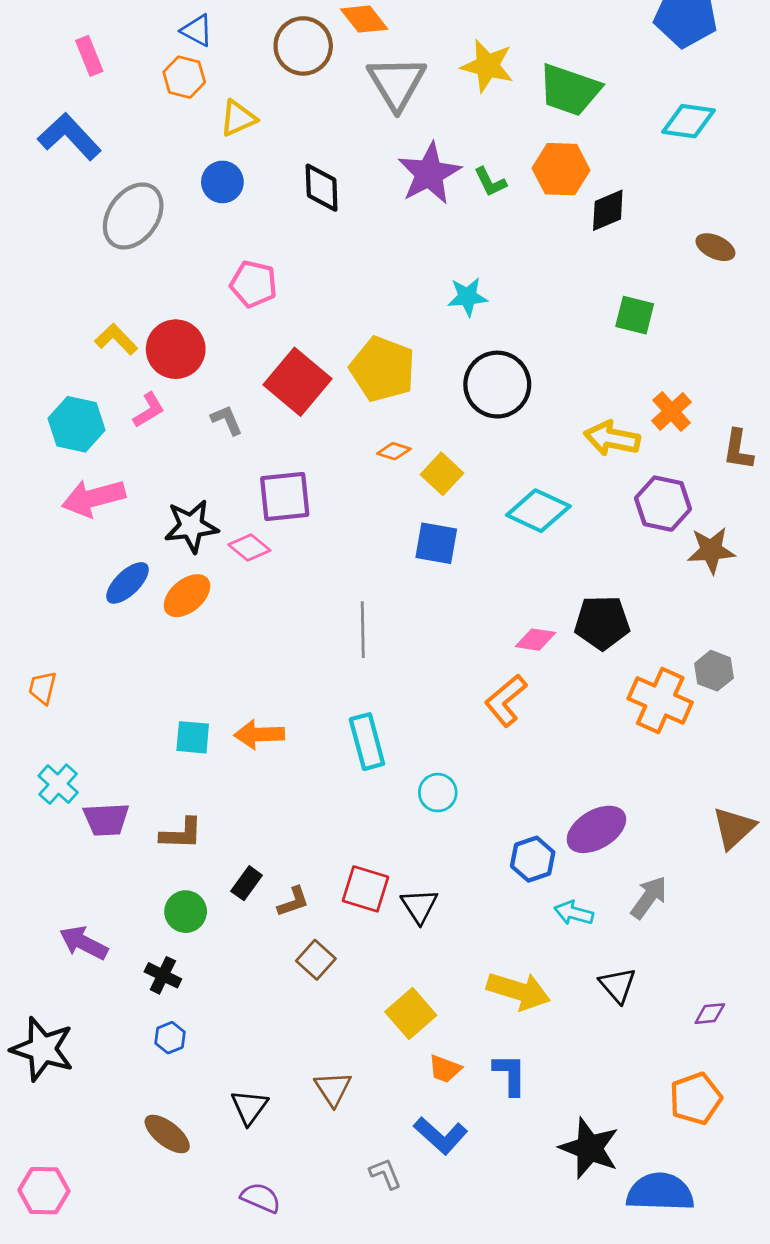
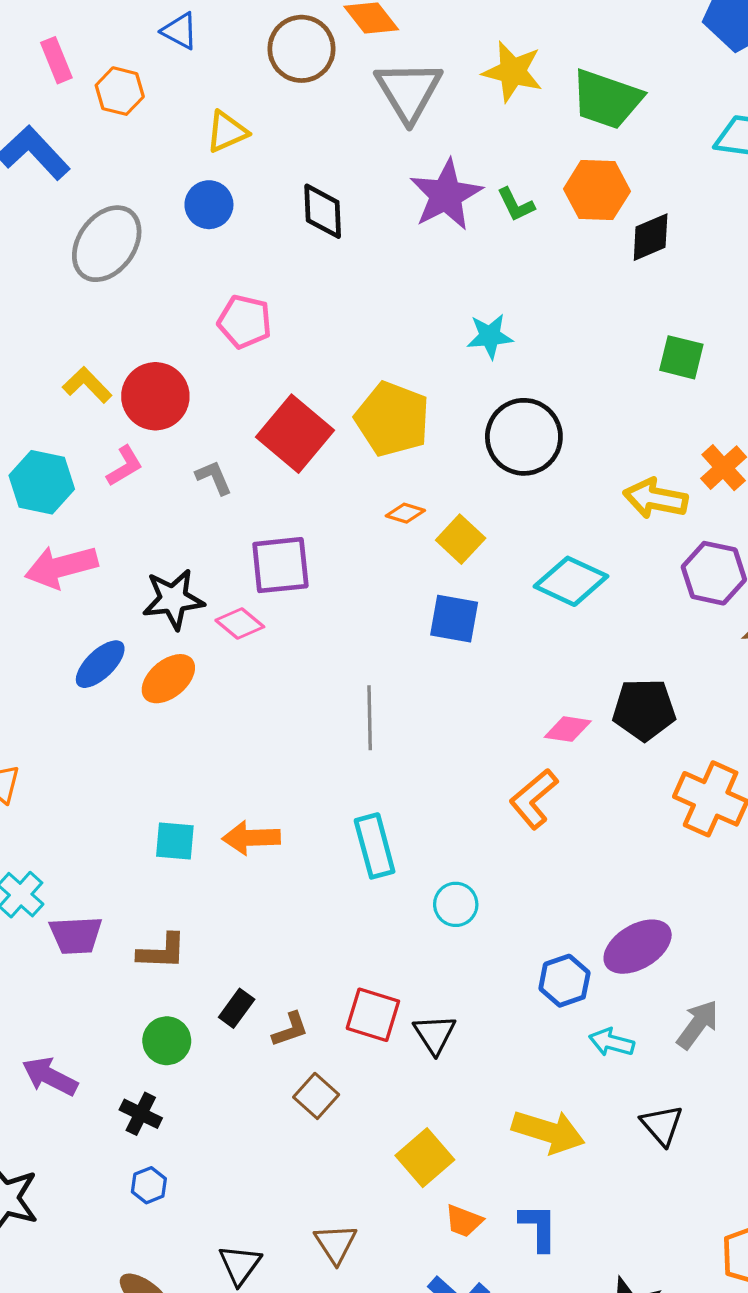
orange hexagon: (184, 77) -> (120, 91), moved

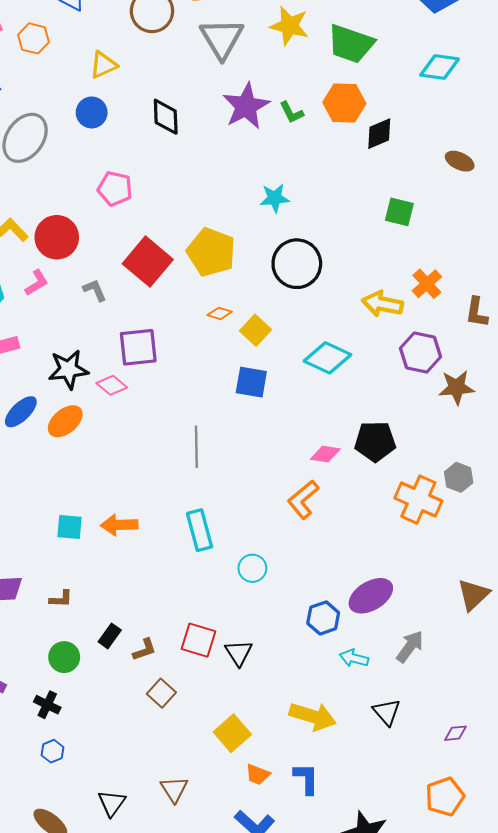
brown L-shape: (162, 951) -> (61, 599), size x0.7

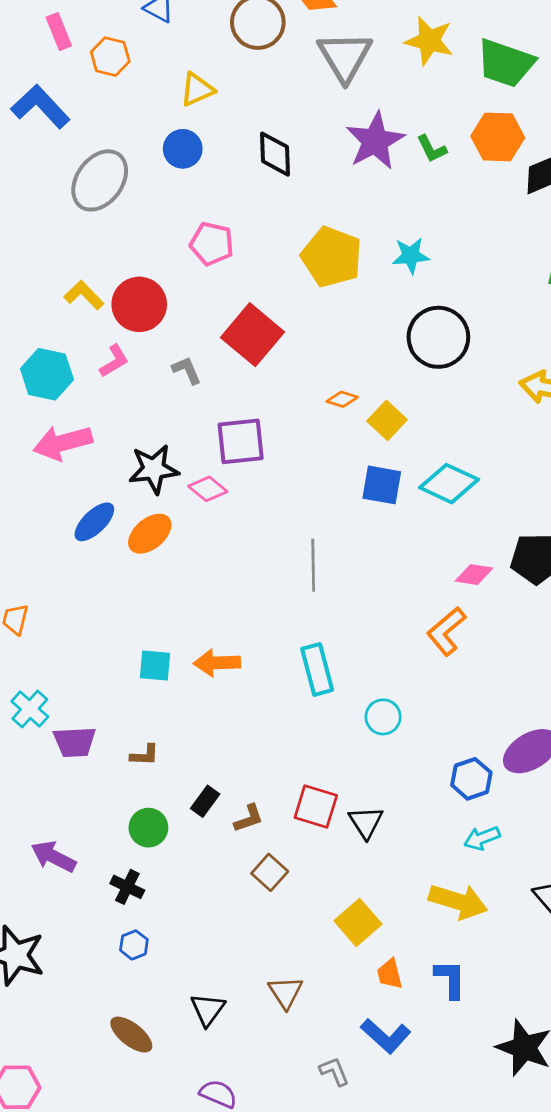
yellow pentagon: (211, 252) -> (332, 257), moved
cyan diamond: (327, 358) -> (449, 484), moved
cyan arrow: (354, 658) -> (482, 838), moved, turned -36
orange trapezoid: (258, 774) -> (390, 974), turned 55

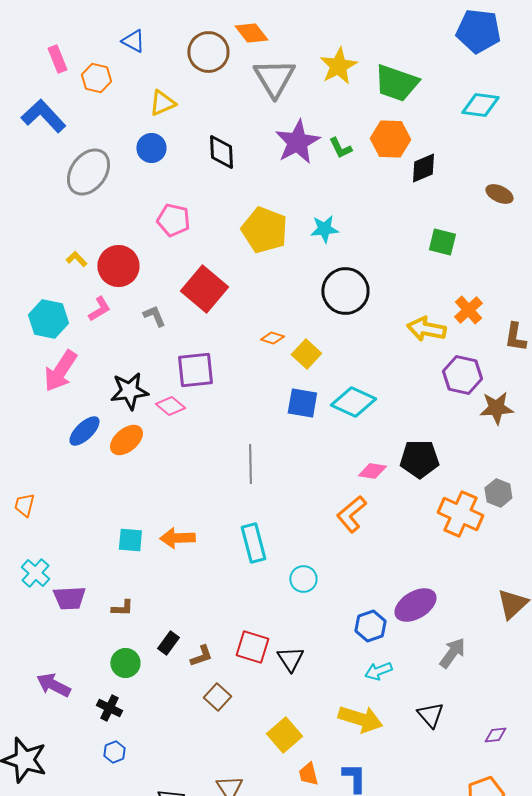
yellow star: (429, 41) -> (338, 66), turned 30
yellow L-shape: (84, 295) -> (76, 259), size x0.7
pink arrow: (63, 443) -> (60, 371), turned -42

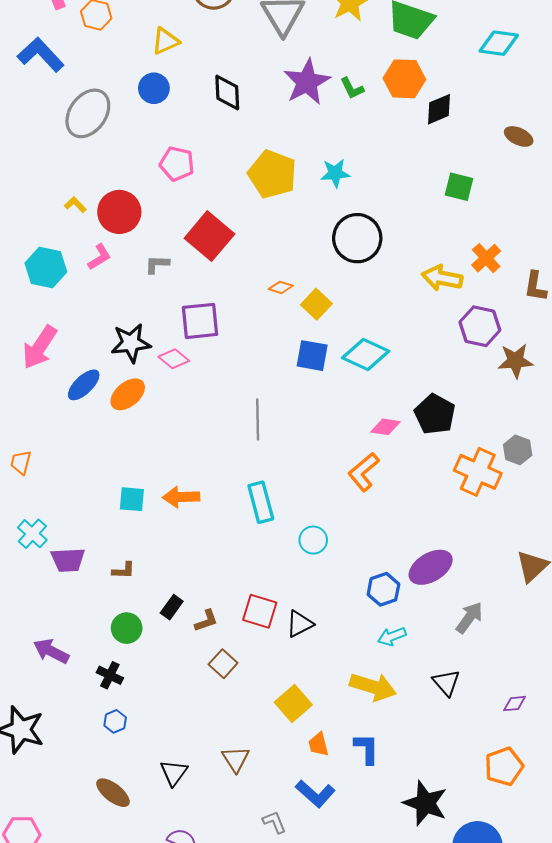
gray L-shape: (154, 316) -> (157, 264), turned -65
pink arrow: (60, 371) -> (40, 347), moved
black pentagon: (419, 459) -> (435, 414), turned 30
black triangle: (290, 659) -> (300, 624), turned 36

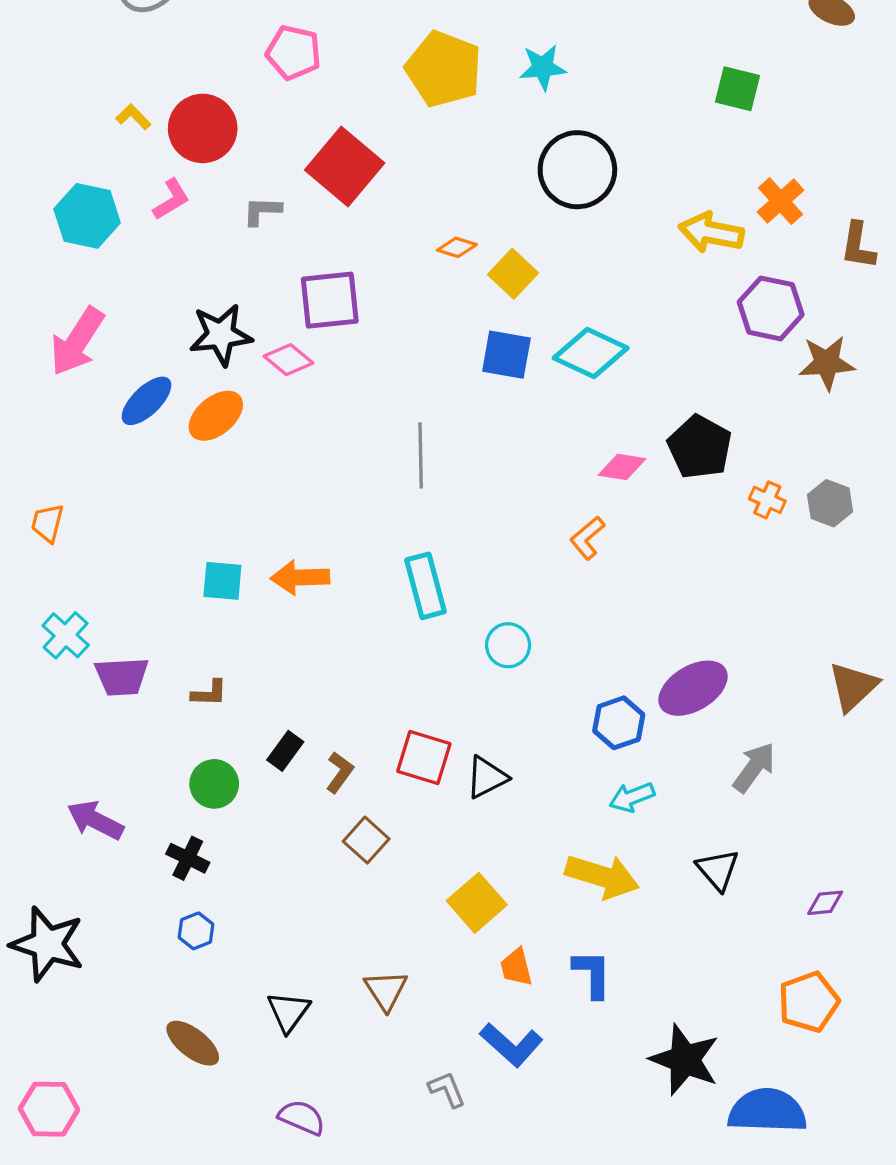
orange L-shape: (364, 472) -> (587, 538), size x0.7
orange cross: (478, 472) -> (767, 500), moved, size x0.5
brown L-shape: (206, 621) -> (340, 772), turned -35

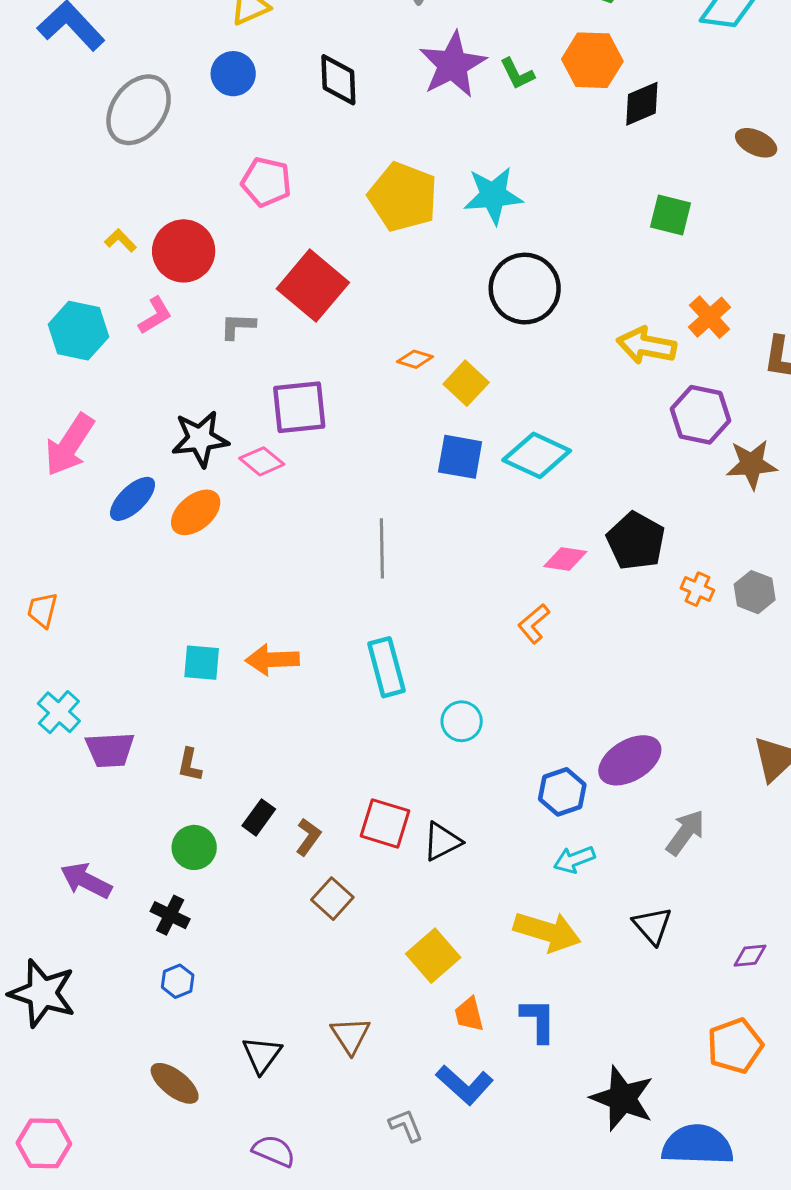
cyan star: (543, 67) -> (493, 195), size x1.4
brown L-shape: (209, 693) -> (190, 765), turned 100

